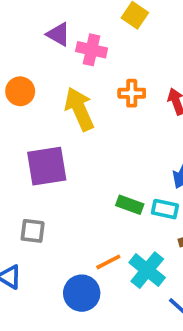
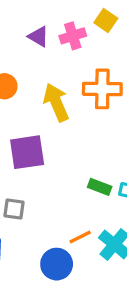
pink cross: (92, 50) -> (73, 36), moved, turned -30
orange cross: (132, 93) -> (102, 89), size x1.6

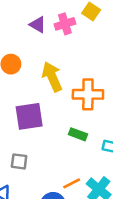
orange cross: (102, 89) -> (88, 94), moved
green rectangle: (100, 187) -> (78, 134), moved

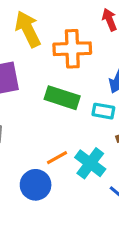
green rectangle: (78, 134) -> (62, 98), size x1.5

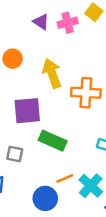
green rectangle: (62, 98) -> (53, 141), moved

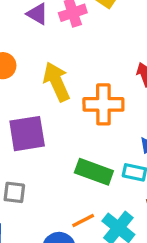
green rectangle: (53, 141) -> (94, 172), moved

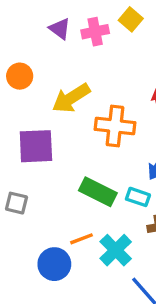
yellow arrow: (57, 82) -> (71, 98), turned -105

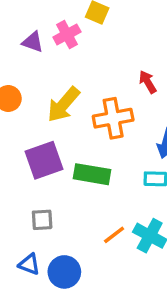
green rectangle: (98, 192) -> (92, 174), moved
blue circle: (54, 264) -> (64, 272), moved

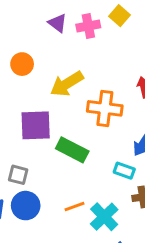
blue circle: (64, 272) -> (26, 206), moved

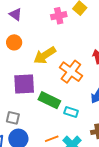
purple triangle: (58, 23) -> (16, 14), moved
orange cross: (105, 108) -> (71, 72), turned 30
cyan rectangle: (124, 171) -> (71, 112), moved

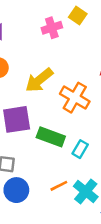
cyan rectangle: (71, 112) -> (80, 149), turned -72

